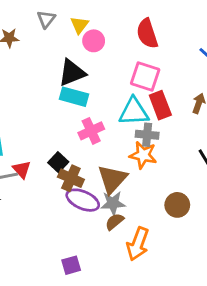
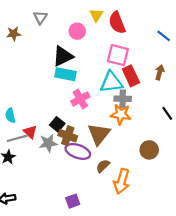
yellow triangle: (79, 25) -> (96, 15), moved
gray star: (113, 203) -> (48, 143), moved

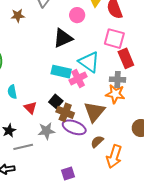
cyan rectangle: (66, 74) -> (61, 72), moved
cyan triangle: (111, 82) -> (89, 62), moved, turned 40
gray line: (17, 138) -> (23, 147), moved
gray star: (48, 143) -> (46, 131), moved

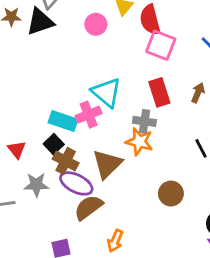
black triangle: (63, 38) -> (40, 22), moved
pink square: (114, 39) -> (161, 45), moved
cyan rectangle: (61, 72) -> (63, 121), moved
brown semicircle: (97, 142) -> (88, 207), moved, size x1.5
orange arrow: (114, 157) -> (115, 241), moved, size x0.7

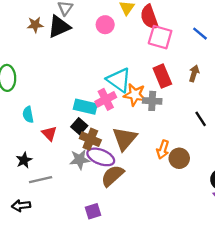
orange star: (139, 142) -> (135, 95), moved
gray star: (36, 185) -> (80, 159), moved
orange arrow: (115, 241) -> (163, 150), moved

